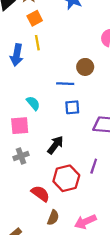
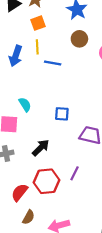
brown circle: (85, 67) -> (79, 39), moved
blue line: (65, 84) -> (53, 63), moved
red semicircle: (40, 194) -> (20, 192), turned -96

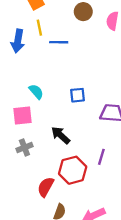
black arrow: (41, 148) -> (61, 135), turned -84

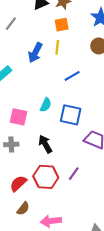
blue line: (59, 42) -> (72, 76), moved, turned -49
cyan semicircle: (36, 92) -> (46, 105), moved, turned 48
blue square: (77, 95) -> (71, 115), size x1.5

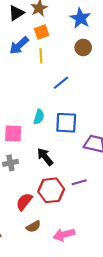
blue arrow: (35, 53) -> (19, 45), moved, turned 30
purple line: (74, 174) -> (79, 182), turned 48
brown semicircle: (23, 209) -> (33, 226), turned 32

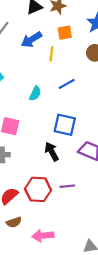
orange square: (42, 32) -> (65, 33), moved
cyan semicircle: (39, 117) -> (35, 93), moved
black arrow: (45, 157) -> (52, 152), moved

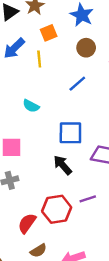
blue line: (67, 84) -> (77, 84), moved
cyan semicircle: (35, 93) -> (31, 106), turned 104

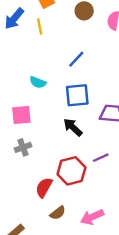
blue line: (77, 84) -> (76, 59), moved
cyan semicircle: (31, 106) -> (38, 82), moved

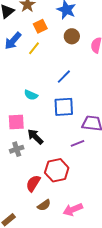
yellow line: (40, 27) -> (34, 48), turned 48
black arrow: (73, 127) -> (35, 137), moved
purple line: (101, 158) -> (77, 143), moved

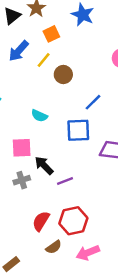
brown circle: (72, 36) -> (63, 74), moved
blue line: (64, 77) -> (93, 102), moved
purple line: (77, 143) -> (65, 181), moved
red hexagon: (57, 170) -> (73, 221), moved

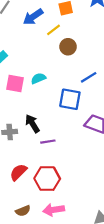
cyan semicircle: (39, 116) -> (38, 78), turned 120
pink square: (22, 148) -> (15, 83), moved
brown semicircle: (54, 247) -> (23, 211), moved

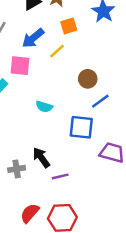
brown circle: (68, 47) -> (88, 79), moved
cyan semicircle: (38, 78) -> (44, 107), turned -136
pink square: (15, 83) -> (20, 66), moved

